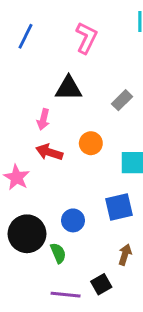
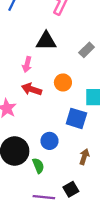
blue square: (119, 207) -> (76, 118), moved, turned 30
brown arrow: (125, 255) -> (84, 157), moved

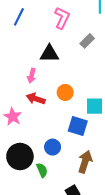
gray rectangle: (87, 50) -> (87, 41), moved
brown arrow: (84, 157) -> (85, 162), size x1.5

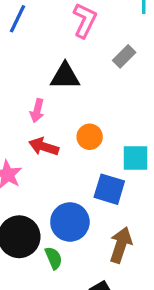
blue circle: (53, 147) -> (70, 222), size x1.5

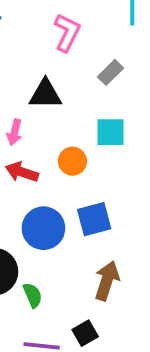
cyan square: (136, 158) -> (110, 132), moved
blue square: (109, 189) -> (94, 219), turned -32
blue circle: (70, 222) -> (43, 228), moved

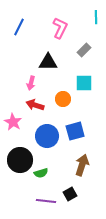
green semicircle: (33, 295) -> (41, 173), turned 96

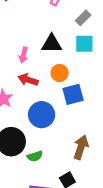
black triangle: (48, 62) -> (52, 44), moved
cyan square: (84, 83) -> (84, 44), moved
blue square: (75, 131) -> (73, 94), moved

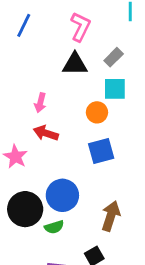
black triangle: (52, 44) -> (75, 64), moved
orange circle: (60, 73) -> (97, 112), moved
blue circle: (42, 115) -> (62, 195), moved

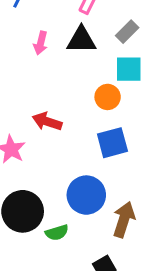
pink arrow: (40, 103) -> (41, 43), moved
blue circle: (62, 195) -> (86, 195), moved

